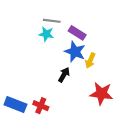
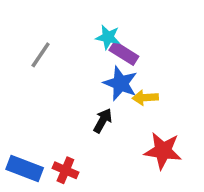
gray line: (52, 21) -> (41, 55), moved, turned -63
cyan star: (46, 34) -> (108, 37), moved
yellow arrow: (90, 60) -> (145, 98), turned 64

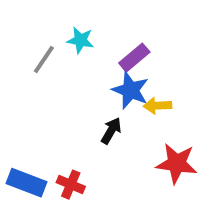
cyan star: (108, 37) -> (80, 40), moved
purple rectangle: (124, 53) -> (134, 58), turned -72

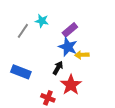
red star: (177, 163) -> (71, 85), moved, turned 30
blue rectangle: (27, 183) -> (21, 72), moved
red cross: (71, 185) -> (48, 98), moved

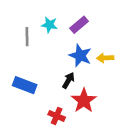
purple rectangle: (70, 30) -> (79, 25), moved
gray line: (23, 31) -> (27, 37), turned -35
yellow arrow: (82, 55) -> (105, 58), moved

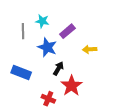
purple rectangle: (79, 25) -> (67, 31), moved
blue star: (80, 56) -> (47, 47), moved

